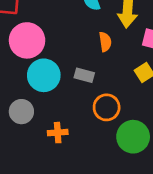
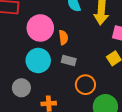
pink circle: (27, 40) -> (40, 28), moved
orange semicircle: (105, 42) -> (63, 37), moved

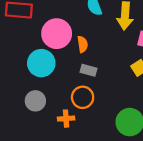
cyan circle: (38, 61) -> (41, 63), moved
orange circle: (85, 85) -> (83, 97), moved

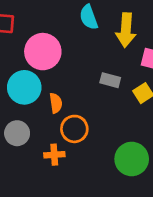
orange semicircle: (83, 44) -> (56, 103), moved
gray rectangle: (88, 70) -> (110, 80), moved

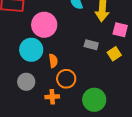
green circle: (132, 159) -> (94, 100), moved

